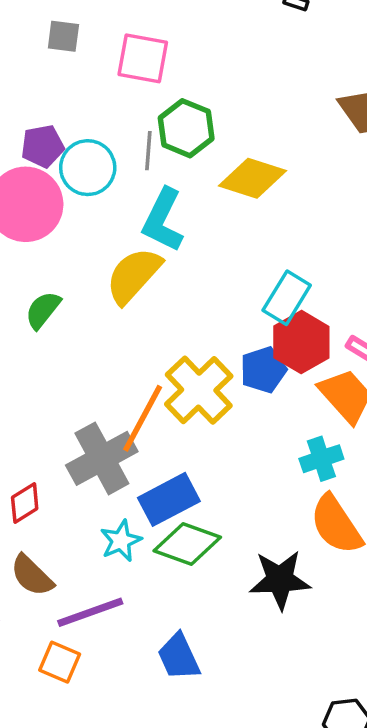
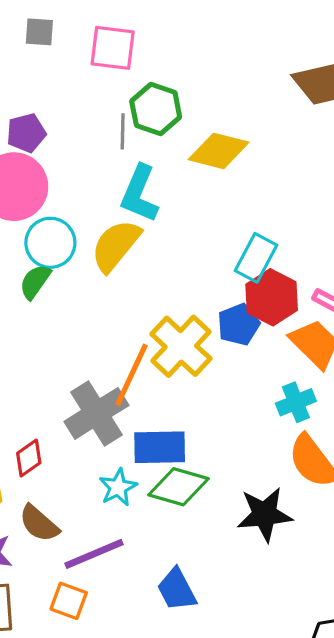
cyan circle: (88, 168) -> (50, 243), moved
blue rectangle: (169, 499) -> (160, 447), turned 30

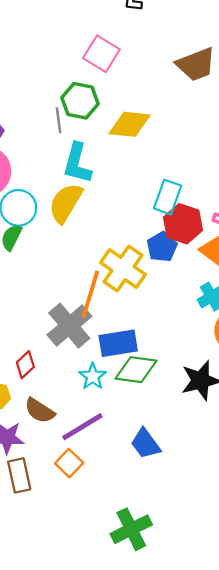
pink square: (113, 48) -> (101, 54), moved, turned 33
orange square: (69, 601) -> (69, 463), turned 32

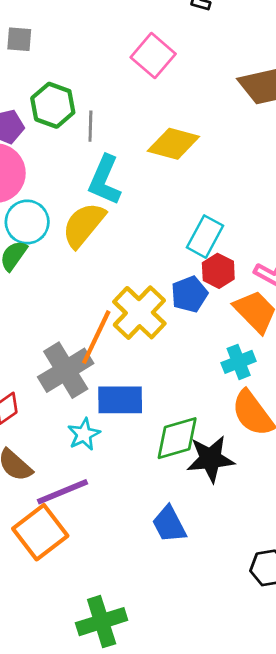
green hexagon: (80, 101) -> (53, 105), moved
red hexagon: (183, 224) -> (218, 271), size x0.7
green diamond: (136, 370) -> (177, 438), moved, turned -33
blue trapezoid: (145, 444) -> (169, 524), moved
orange square: (69, 463) -> (40, 532), size x1.6

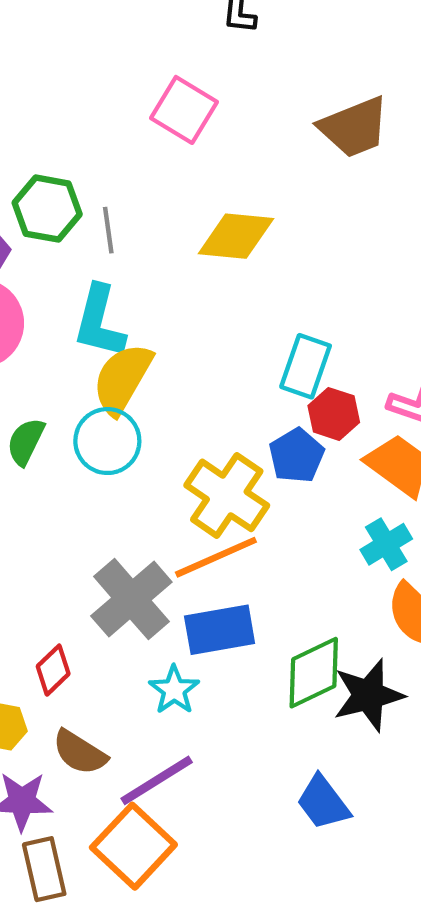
cyan L-shape: (105, 180) -> (99, 322), moved
cyan circle: (27, 222) -> (107, 441), moved
orange line: (96, 337) -> (216, 557), moved, turned 50

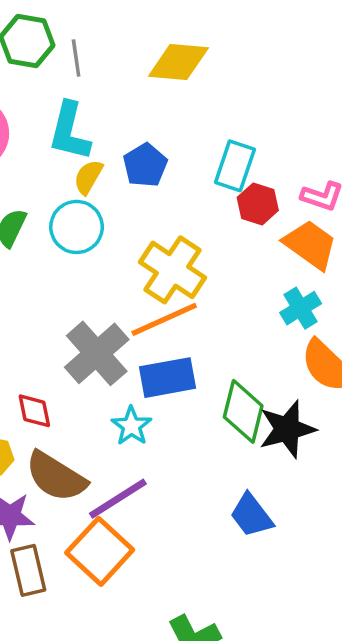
yellow semicircle: (122, 379) -> (88, 177), size x0.6
blue pentagon: (296, 456) -> (145, 165), moved
red diamond: (53, 670) -> (34, 411), turned -57
green diamond: (314, 673) -> (243, 411), turned -50
brown semicircle: (80, 752) -> (56, 477), size x1.4

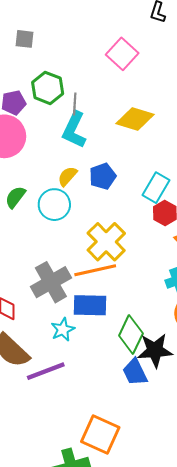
cyan L-shape: (69, 131) -> (74, 130), moved
blue trapezoid: (251, 515) -> (135, 372), moved
orange square: (100, 551) -> (100, 434), moved, turned -30

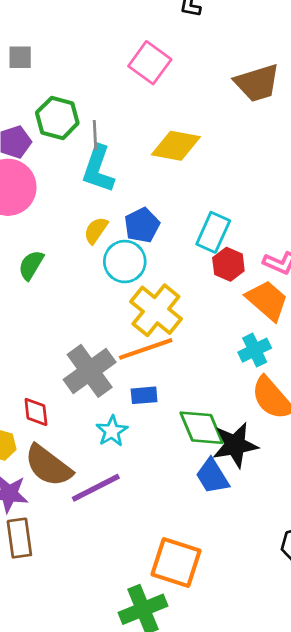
cyan circle: (54, 205) -> (125, 262), moved
blue rectangle: (90, 305) -> (144, 395), size x0.6
green diamond: (131, 335) -> (202, 428), turned -42

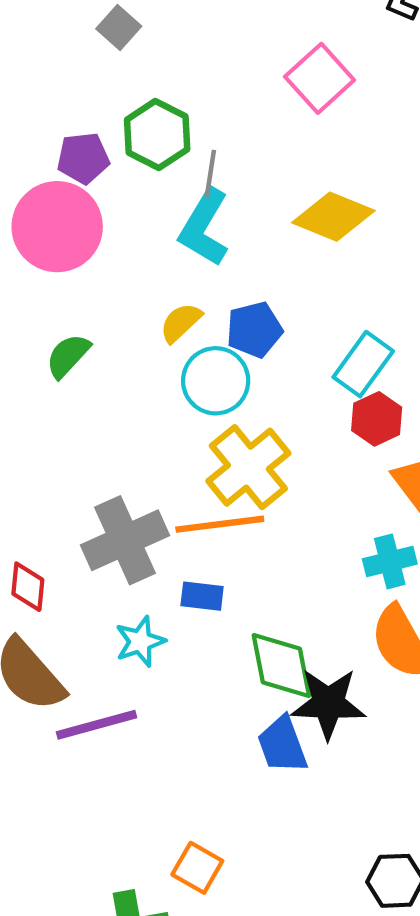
gray square: (20, 57) -> (119, 27), turned 30
orange square: (176, 563) -> (197, 868), size x0.6

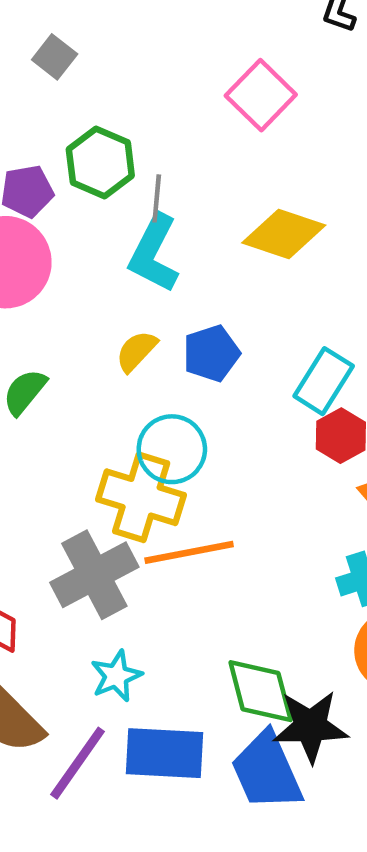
cyan circle: (216, 381) -> (172, 449), moved
yellow cross: (248, 467) -> (141, 497), moved, turned -30
blue rectangle: (202, 596) -> (165, 753), moved, size x1.8
purple line: (96, 725) -> (78, 763), turned -36
blue trapezoid: (282, 745) -> (267, 771), size x1.4

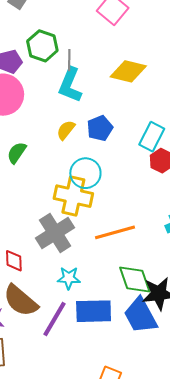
orange line: (189, 552) -> (115, 232), moved
cyan star: (116, 676) -> (69, 278), turned 30

